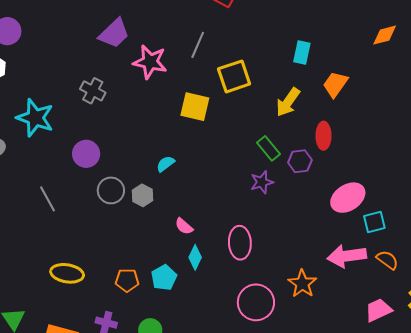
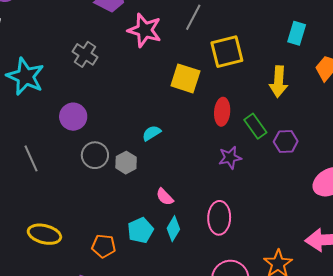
yellow arrow: (288, 102) -> (279, 82), turned -36
red ellipse: (323, 136) -> (222, 112), moved
purple star: (262, 182) -> (230, 158), moved
cyan pentagon: (164, 278) -> (140, 230), moved

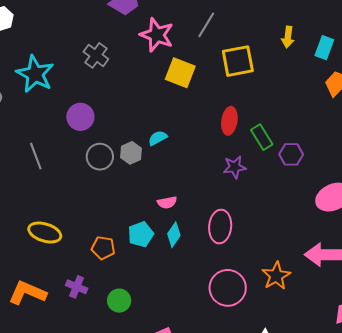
cyan rectangle: (297, 33) -> (324, 48), moved
yellow square: (185, 78) -> (180, 73), moved
yellow arrow: (279, 82) -> (288, 37), moved, size x0.7
gray hexagon: (126, 163) -> (131, 153), moved
pink semicircle: (165, 197) -> (167, 202), turned -60

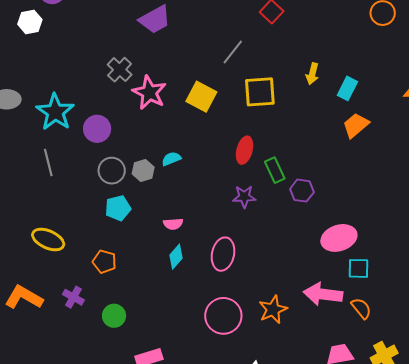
pink star: (157, 35) -> (149, 93), moved
cyan star: (35, 74) -> (55, 112), moved
cyan pentagon: (141, 234) -> (118, 208), moved

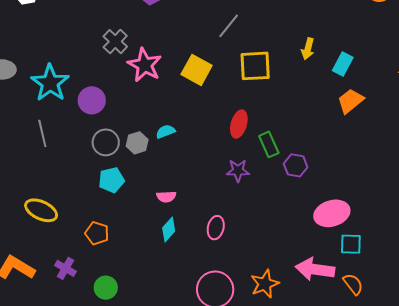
pink ellipse: (223, 254) -> (216, 228), size x0.7

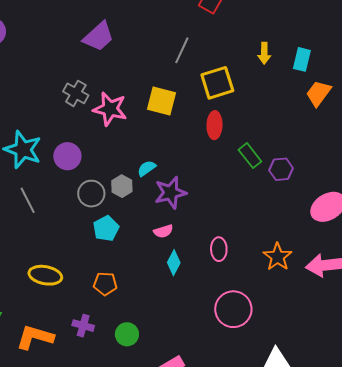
red ellipse: (239, 124) -> (215, 125), moved
purple star: (238, 171) -> (170, 193), moved, size x1.4
orange star: (265, 284) -> (278, 257), moved

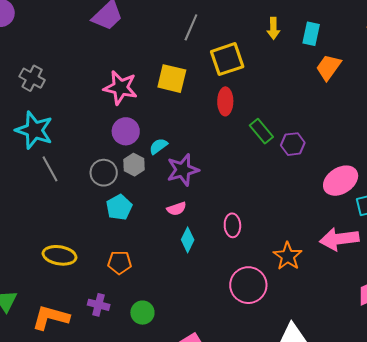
gray cross: (76, 93) -> (32, 78), moved
purple circle: (67, 156) -> (126, 131), moved
gray line: (28, 200) -> (50, 169), moved
orange star: (278, 257) -> (288, 256), moved

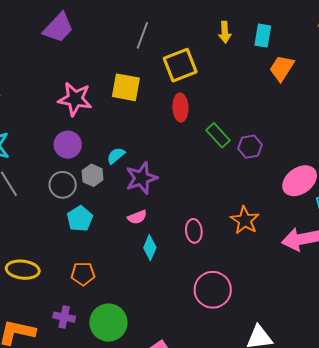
purple circle: (126, 131) -> (68, 145), moved
orange star: (288, 256) -> (245, 220), moved
green circle: (142, 313) -> (108, 323), size x1.6

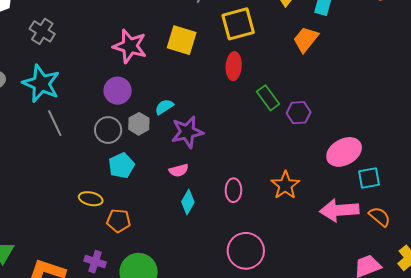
orange trapezoid: (282, 68) -> (306, 39), moved
yellow ellipse: (23, 270) -> (91, 199), moved, size x0.7

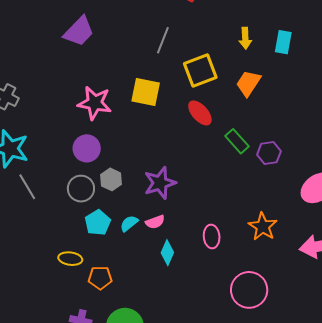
orange trapezoid: (306, 39) -> (248, 83), moved
red ellipse: (234, 66) -> (200, 113), turned -40
cyan semicircle: (164, 107) -> (129, 223), moved
pink circle: (246, 251) -> (249, 290), moved

